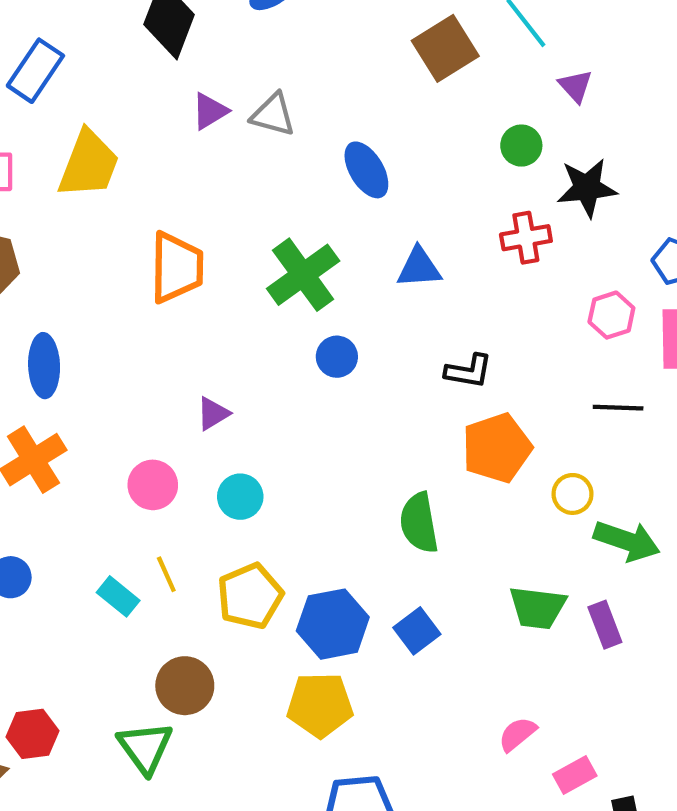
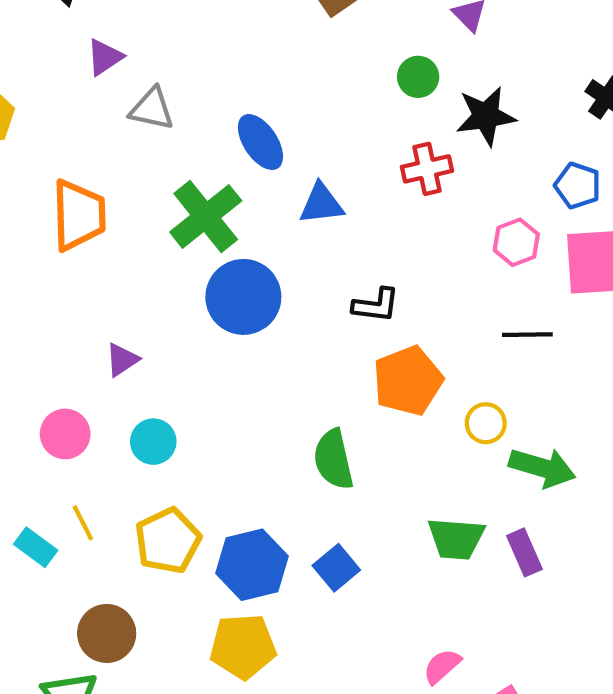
gray triangle: (273, 115) -> (152, 109), moved
blue ellipse: (366, 170) -> (260, 142), moved
blue circle: (337, 357) -> (243, 297), size x1.8

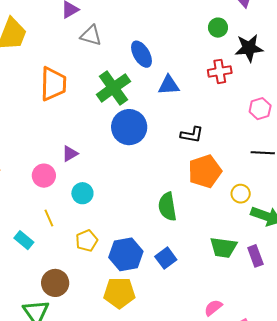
pink circle: (65, 434) -> (44, 176), moved
yellow line: (83, 523) -> (49, 218), moved
yellow pentagon: (168, 541) -> (87, 241), size x0.7

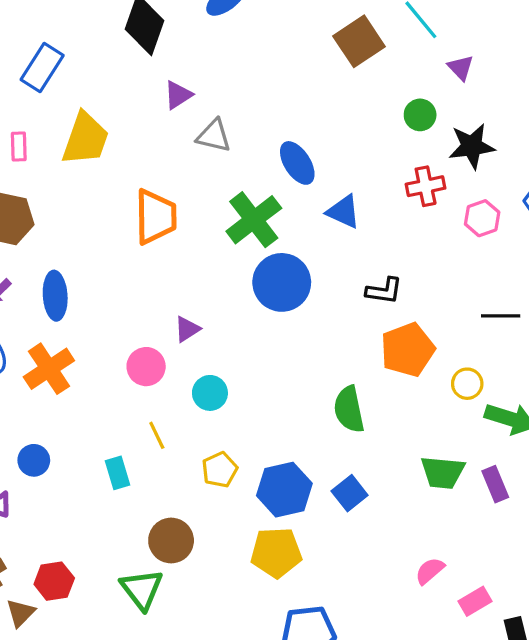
blue triangle: (169, 85) -> (343, 212), turned 30
pink hexagon: (260, 109) -> (482, 218), moved
cyan rectangle: (24, 240) -> (117, 473), turned 36

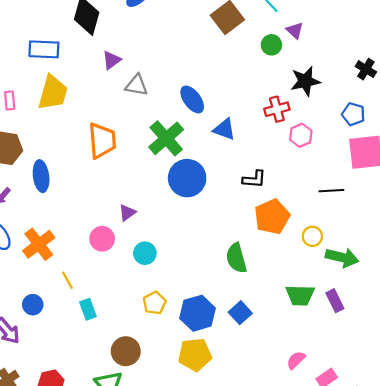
blue rectangle: (42, 67) -> (44, 49), moved, turned 64
green circle: (420, 115) -> (271, 45), moved
pink hexagon: (482, 218) -> (301, 135), moved
blue ellipse: (55, 296) -> (41, 176), moved
yellow line: (157, 435) -> (67, 280), moved

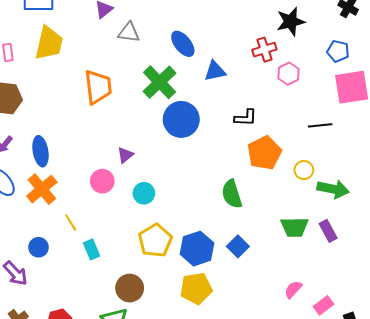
blue triangle: (224, 129) -> (215, 71), turned -30
blue ellipse: (41, 176) -> (41, 151), moved
yellow pentagon: (154, 303) -> (155, 241), size x1.5

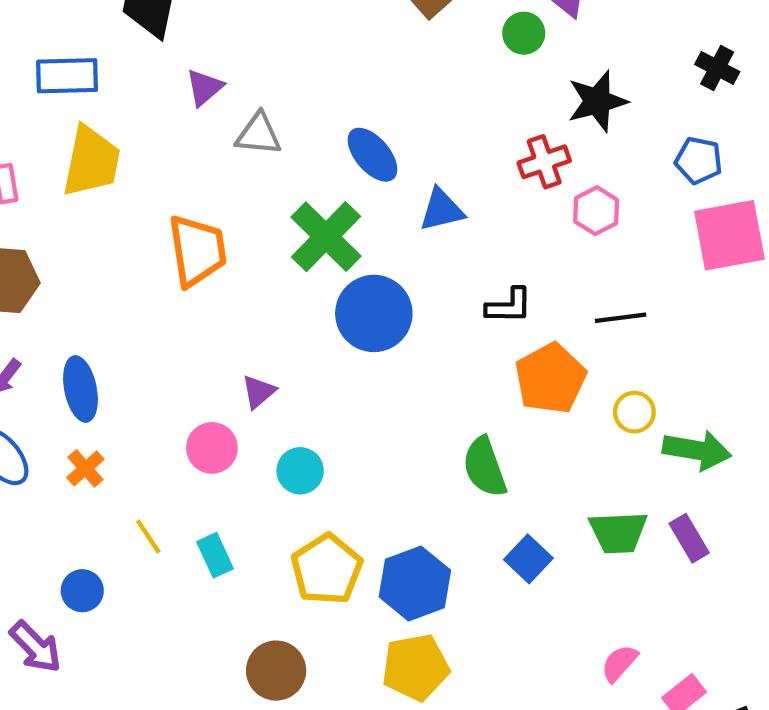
black line: (320, 125) -> (621, 318), moved
orange cross: (42, 189) -> (85, 468), size x0.6
blue square: (238, 246) -> (528, 559), moved
cyan rectangle: (92, 249) -> (215, 555), moved

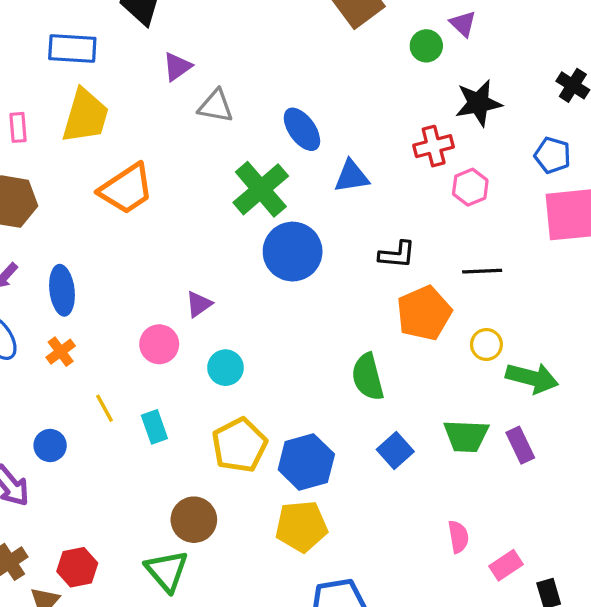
orange trapezoid: (197, 251) -> (126, 189), moved, turned 60
pink semicircle: (619, 663) -> (458, 537), turned 124

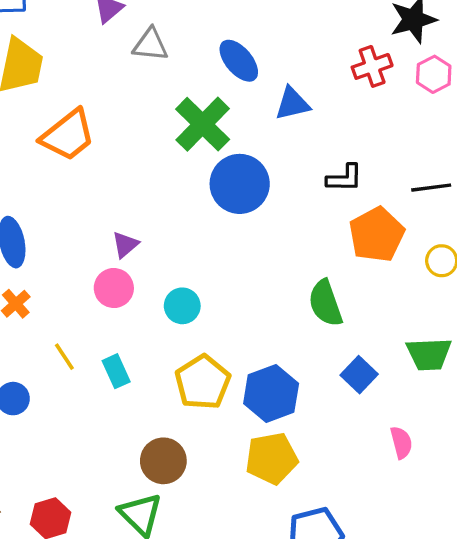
pink hexagon: (470, 187) -> (434, 74), moved
purple triangle: (199, 304) -> (125, 245), moved
pink semicircle: (458, 537) -> (401, 443), moved

